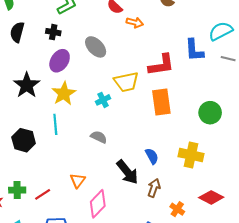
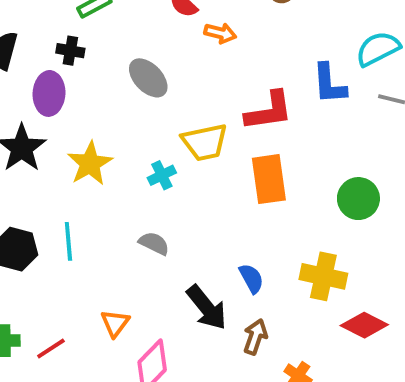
purple ellipse: (60, 61) -> (49, 93), moved, turned -30
cyan line: (55, 124) -> (68, 241), moved
red diamond: (211, 197) -> (364, 325), moved

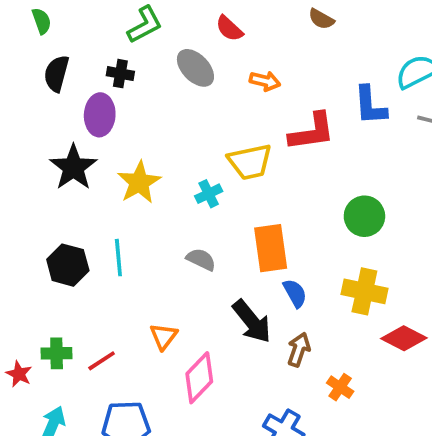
orange arrow: (220, 33) -> (265, 81), moved
gray ellipse: (148, 78) -> (195, 68), moved
orange rectangle: (269, 179) -> (271, 248), moved
green circle: (358, 199) -> (364, 216), moved

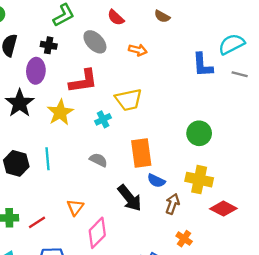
brown semicircle: (321, 19) -> (162, 16), moved
red L-shape: (312, 132) -> (83, 81), moved
blue semicircle: (295, 293) -> (156, 181), turned 144
brown arrow: (299, 350) -> (172, 204), moved

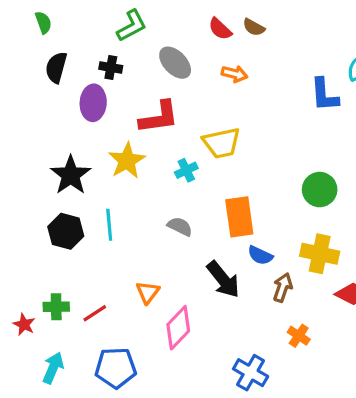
brown semicircle: (162, 16) -> (254, 27), moved
red semicircle: (116, 18) -> (220, 29), moved
black star: (20, 103) -> (71, 175), moved

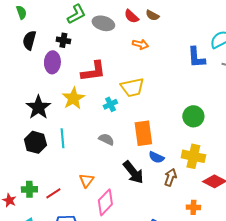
gray ellipse: (175, 63) -> (103, 23), moved, turned -30
orange cross: (299, 336) -> (193, 207), moved, turned -32

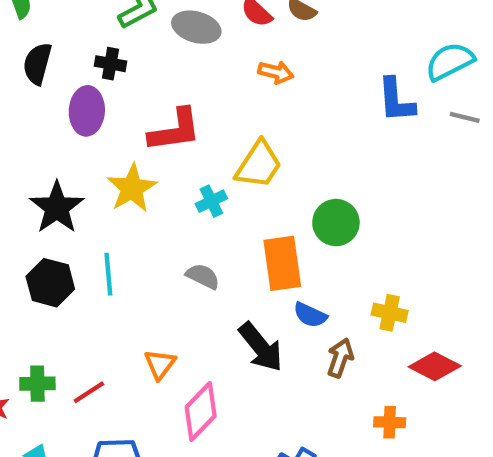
yellow trapezoid: (132, 87) -> (259, 165), turned -45
green circle: (193, 116) -> (336, 223), moved
yellow cross: (193, 156) -> (390, 313), size x0.7

